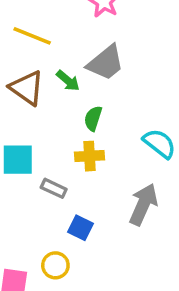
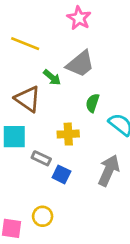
brown triangle: (27, 88) -> (28, 99), moved
green semicircle: (93, 118) -> (92, 103), moved
blue square: (81, 228) -> (61, 174), moved

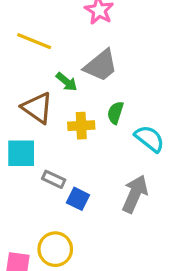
yellow cross: (68, 134) -> (81, 126), moved
yellow circle: (43, 216) -> (55, 249), size x1.4

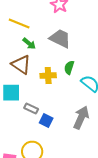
gray trapezoid: (101, 66) -> (60, 39), turned -115
green arrow: (67, 82) -> (29, 44), moved

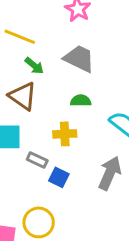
green semicircle: (69, 68) -> (81, 101), moved, turned 72
yellow cross: (48, 76) -> (65, 134), moved

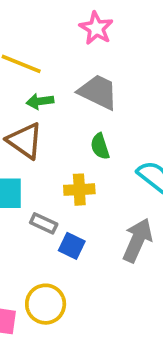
green arrow: (34, 66) -> (40, 101), turned 132
green semicircle: (81, 101) -> (100, 146), turned -108

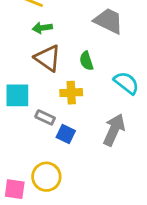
gray trapezoid: (98, 92) -> (108, 21), moved
brown triangle: (25, 141) -> (48, 58), moved

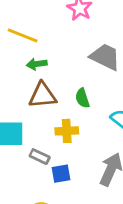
brown triangle: (48, 58) -> (42, 95), turned -40
blue square: (66, 134) -> (61, 174), turned -36

